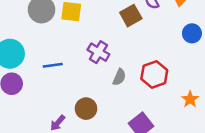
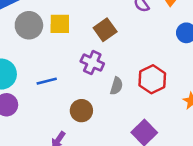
brown square: (131, 16) -> (105, 30), moved
brown circle: (86, 109) -> (81, 111), moved

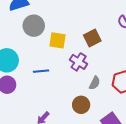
yellow square: (60, 24) -> (58, 40), moved
brown circle: (81, 111) -> (81, 105), moved

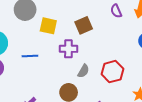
purple cross: (79, 62) -> (68, 49), turned -36

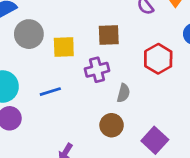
brown square: (84, 25) -> (109, 35), turned 36
red hexagon: (112, 72) -> (158, 59), moved

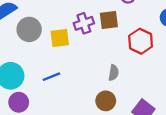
brown square: (109, 35) -> (109, 20), moved
purple cross: (97, 70) -> (84, 23), moved

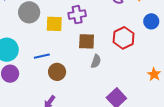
brown square: (109, 20) -> (87, 41), moved
brown circle: (106, 101) -> (57, 72), moved

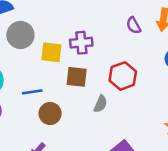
red hexagon: (124, 38) -> (123, 76), moved
brown square: (87, 41) -> (77, 77), moved

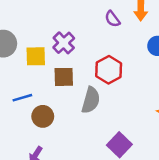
purple cross: (81, 43) -> (64, 43), turned -30
gray semicircle: (100, 104) -> (91, 100), size x1.5

